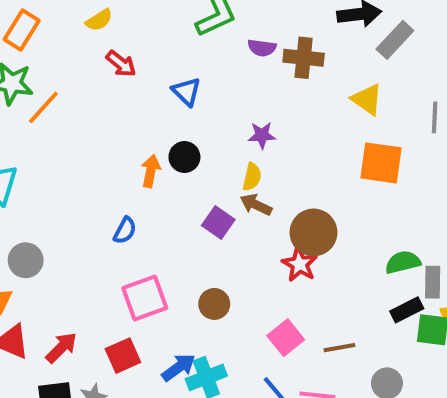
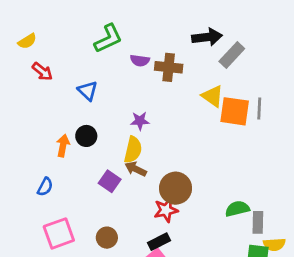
orange square: (381, 163) -> (235, 111), moved
yellow semicircle: (252, 177) -> (133, 150), size x1.4
red star: (300, 264) -> (166, 210), turned 30
black rectangle: (407, 310) -> (159, 242), moved

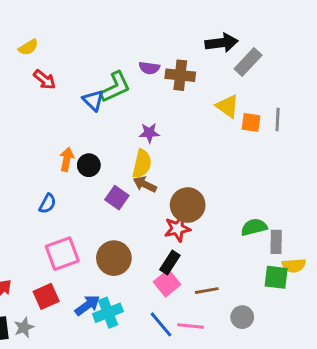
green L-shape: (108, 38) -> (115, 87), moved
orange square: (235, 111) -> (251, 122), size x0.6
black circle: (86, 136) -> (89, 165), moved
brown circle: (107, 238) -> (114, 258), size x1.5
black rectangle: (159, 242) -> (170, 263), turned -30

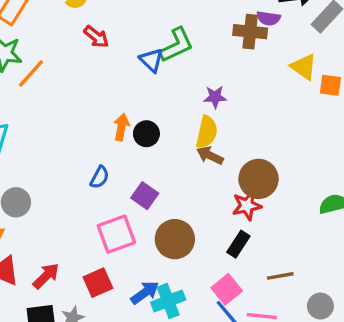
purple semicircle: (149, 68) -> (269, 18), moved
purple square: (117, 198) -> (145, 196), moved
pink square: (167, 283) -> (227, 289), moved

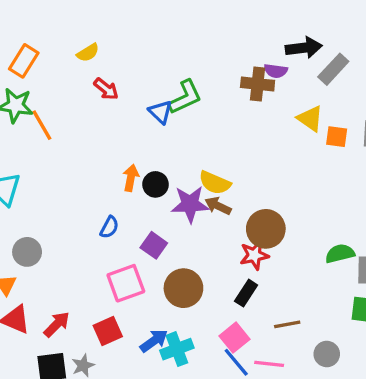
orange line: (31, 74) -> (42, 125), turned -72
purple star: (215, 97) -> (190, 204), moved, size x1.6
yellow semicircle: (207, 132) -> (215, 183), turned 100

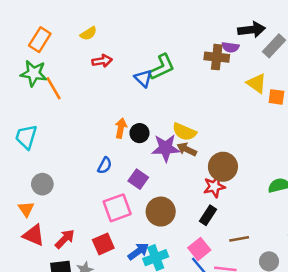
red arrow: (106, 89) -> (102, 61), turned -48

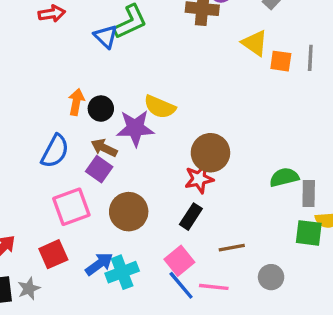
brown arrow: (187, 149) -> (104, 148), moved
blue semicircle: (105, 165) -> (55, 151), size x1.5

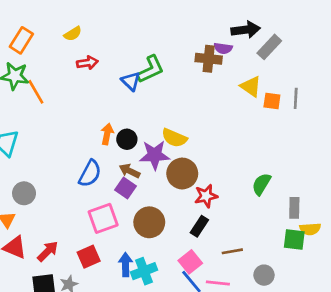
brown circle: (210, 153) -> (182, 174), moved
green semicircle: (284, 177) -> (261, 184), moved, turned -45
blue arrow: (99, 264) -> (126, 265), turned -55

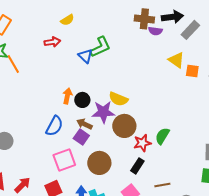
yellow semicircle: (73, 34) -> (67, 20), moved
brown cross: (209, 59) -> (144, 19), moved
green semicircle: (261, 184) -> (162, 136), moved

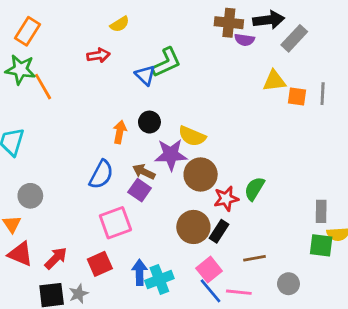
yellow triangle: (176, 60) -> (274, 81), turned -42
black circle: (82, 100) -> (149, 122), moved
brown circle: (99, 163) -> (193, 227), moved

